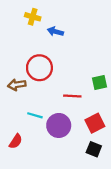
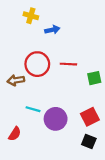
blue arrow: (55, 31) -> (52, 30), turned 152
red line: (72, 96) -> (68, 64), moved

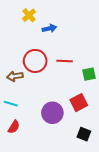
yellow cross: (31, 16) -> (29, 15), turned 32
cyan line: (33, 109) -> (11, 104), moved
red square: (90, 117) -> (79, 103), moved

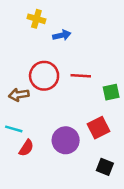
yellow cross: (29, 15) -> (36, 19), turned -32
red semicircle: (14, 127) -> (26, 148), moved

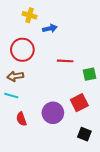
red circle: (44, 76) -> (22, 50), moved
cyan line: (14, 129) -> (11, 96), moved
red semicircle: (26, 148) -> (21, 119), turned 128

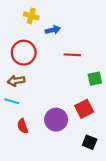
red line: (65, 61) -> (72, 55), moved

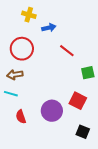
red line: (72, 55) -> (67, 51), turned 35
red square: (84, 109) -> (78, 101), turned -36

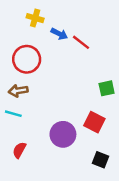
blue arrow: (49, 28) -> (59, 34), turned 40
red line: (67, 51) -> (81, 42), moved
red semicircle: (21, 117) -> (19, 150), moved, turned 48

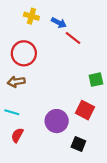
blue arrow: (59, 34) -> (59, 23), moved
cyan line: (13, 114) -> (12, 112), moved
black square: (100, 160) -> (78, 144), moved

